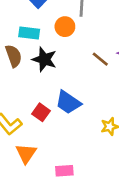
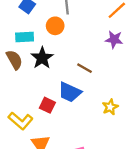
black star: (44, 59) -> (42, 58), turned 30
brown line: (100, 59) -> (84, 68), moved

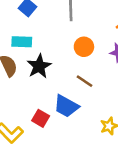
orange circle: (55, 26) -> (84, 47), moved

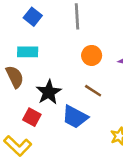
black star: (39, 66) -> (49, 92), moved
red square: (41, 118) -> (32, 117), moved

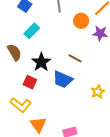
cyan rectangle: (28, 52) -> (32, 31), moved, turned -42
orange circle: (92, 55) -> (81, 21), moved

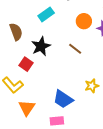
orange circle: (81, 21) -> (84, 21), moved
cyan rectangle: (32, 31) -> (46, 14), moved
blue trapezoid: (63, 79) -> (63, 99), moved

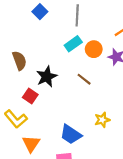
cyan rectangle: (46, 14) -> (73, 44), moved

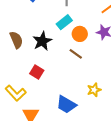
orange circle: (94, 49) -> (80, 34), moved
black star: (47, 77) -> (42, 41), moved
red square: (30, 96) -> (37, 72), moved

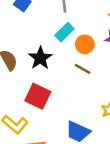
red square: (37, 72) -> (38, 96), size x1.5

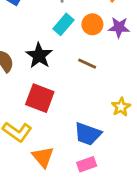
orange circle: (85, 44) -> (92, 24), moved

